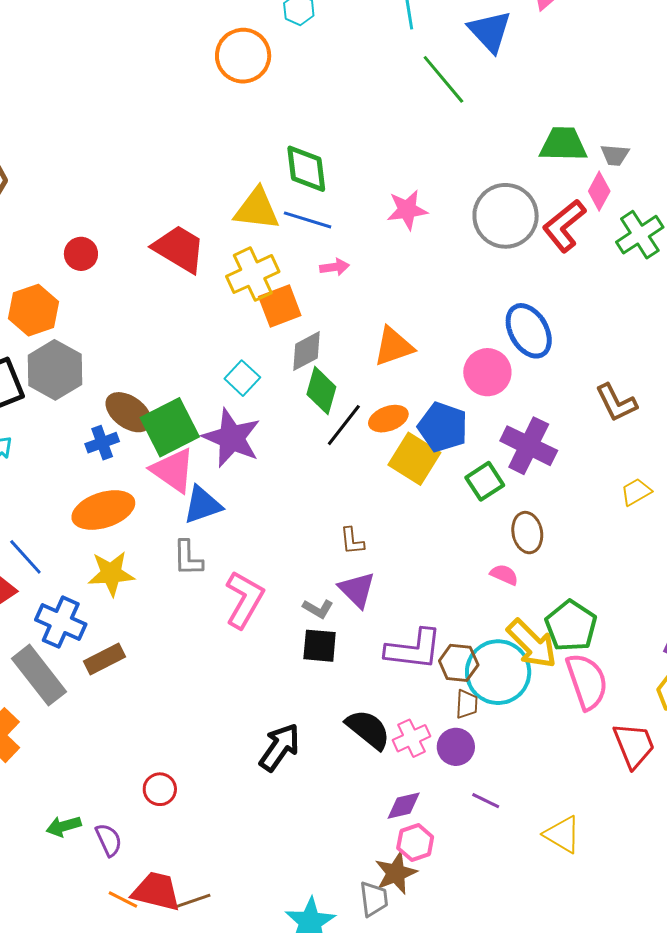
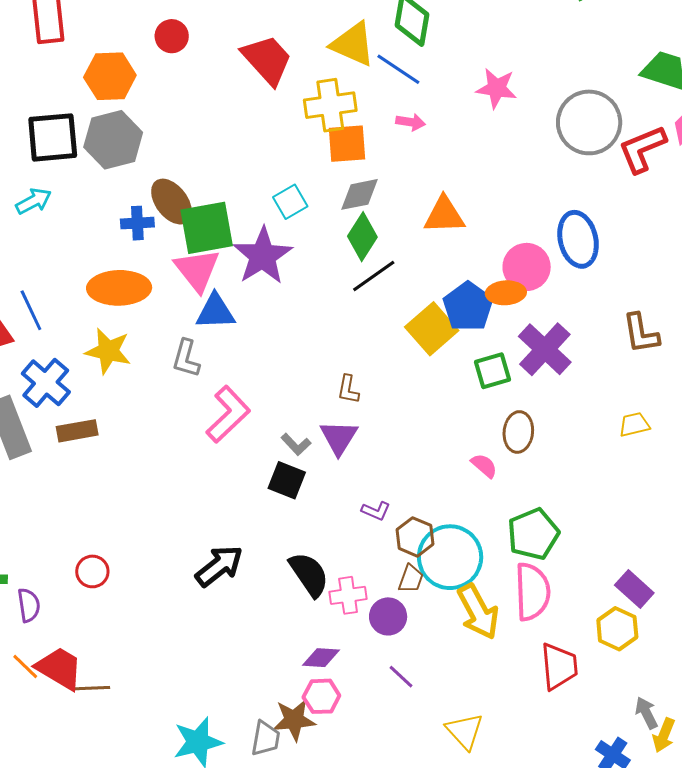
orange ellipse: (388, 419) -> (506, 293), moved
yellow arrow: (532, 644) -> (478, 612), moved
purple L-shape: (414, 649) -> (376, 511), size x0.5

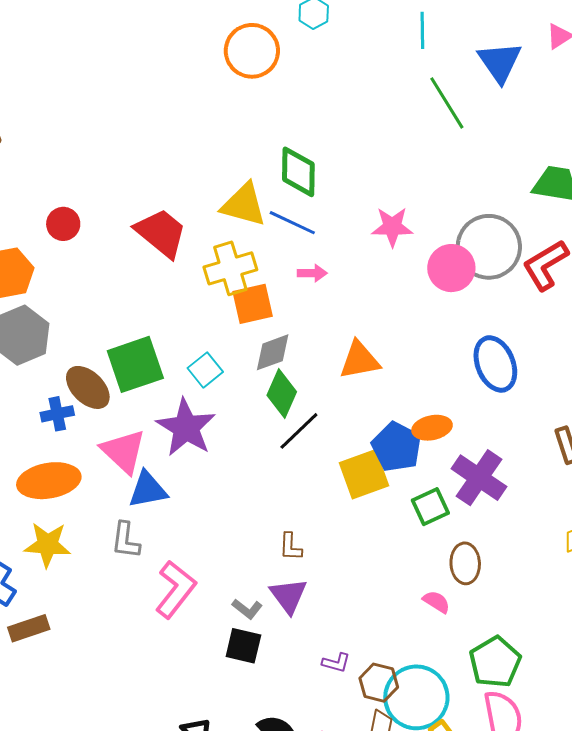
green square: (207, 228) -> (135, 364), moved
pink circle: (527, 267) -> (451, 268), moved
yellow square: (432, 329) -> (364, 474), turned 30

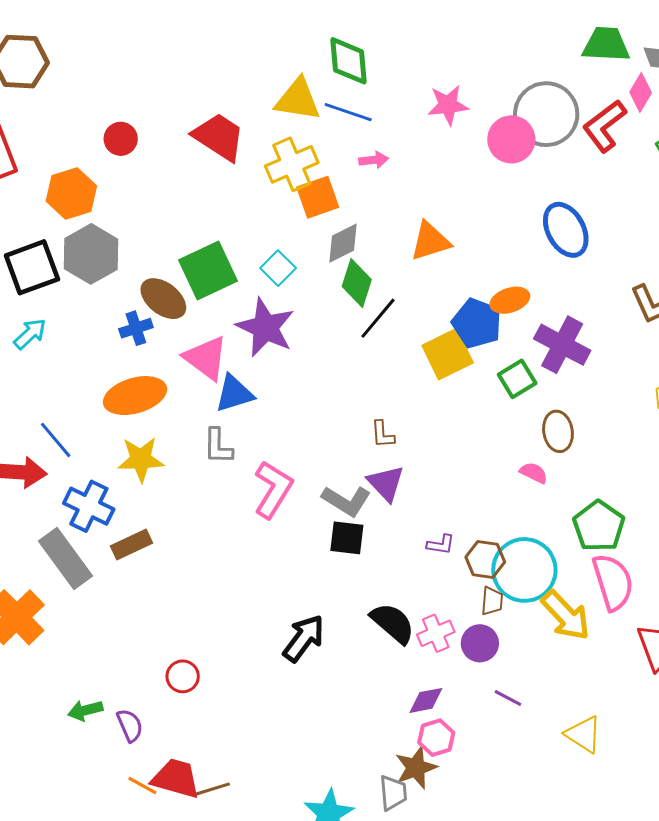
gray L-shape: (247, 609) -> (346, 501), size x1.6

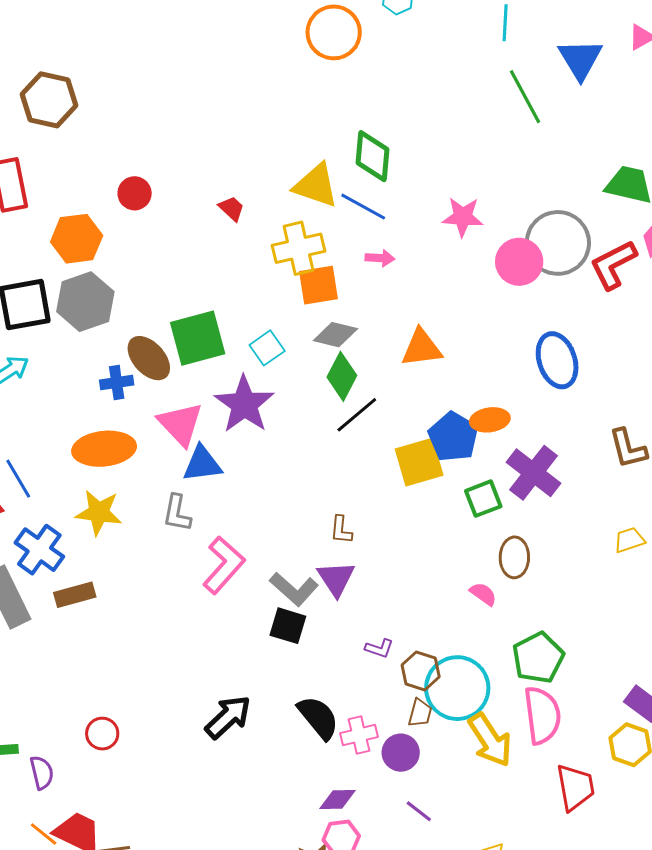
red trapezoid: (219, 137) -> (232, 209), size x0.5
gray diamond: (343, 243) -> (335, 335), turned 30

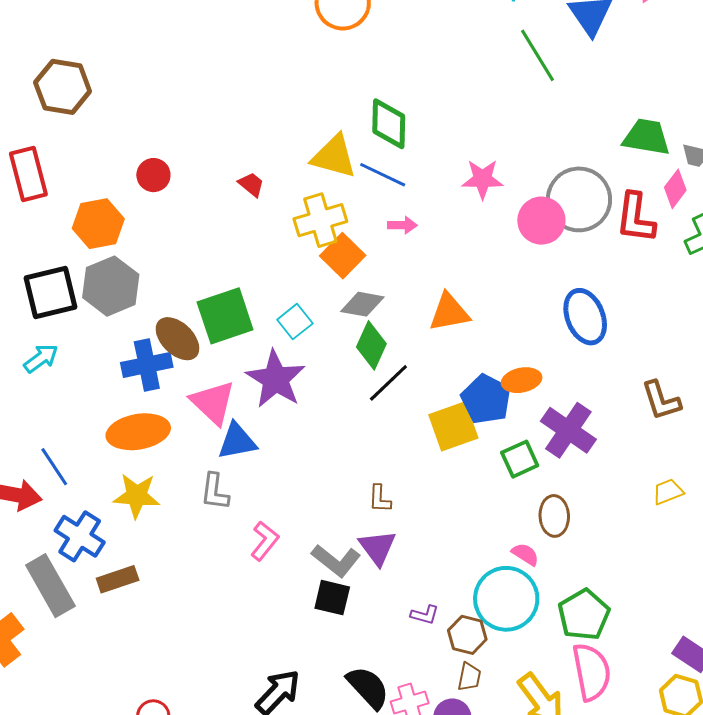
red L-shape: (613, 265) -> (636, 218), turned -52
orange square: (319, 285) -> (343, 256), turned -33
blue cross: (117, 383) -> (147, 365), size x1.5
pink L-shape: (224, 565) -> (265, 541), size x0.7
cyan circle: (457, 688) -> (506, 599), moved

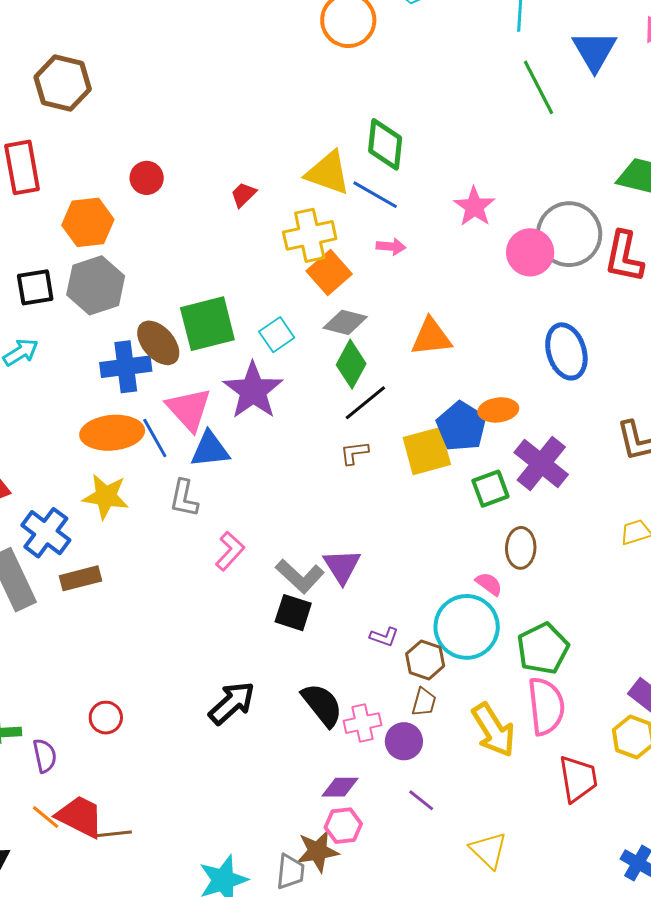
pink star: (482, 179) -> (474, 207), turned 30
red trapezoid: (251, 184) -> (243, 195), turned -88
black square: (51, 293) -> (35, 287), size x0.7
blue line: (54, 467) -> (155, 438), moved
brown L-shape: (380, 499) -> (354, 453), moved, turned 76

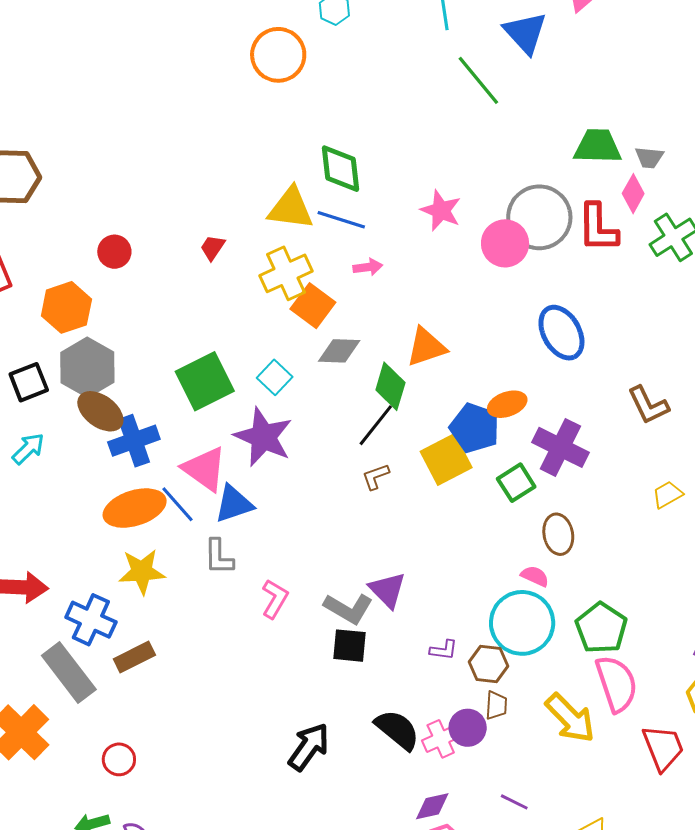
brown ellipse: (158, 343) -> (100, 411), moved
green diamond: (351, 364) -> (390, 386), moved
red circle: (106, 718) -> (119, 759), moved
purple circle: (404, 741) -> (468, 728), moved

